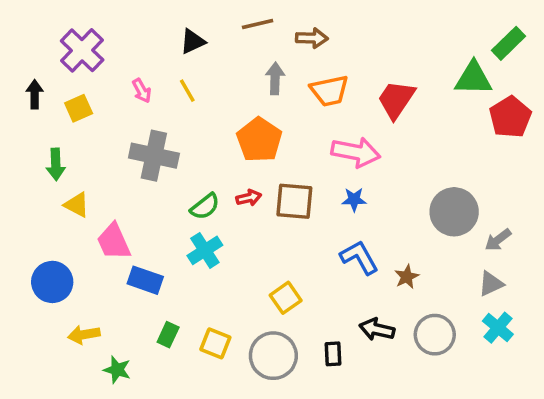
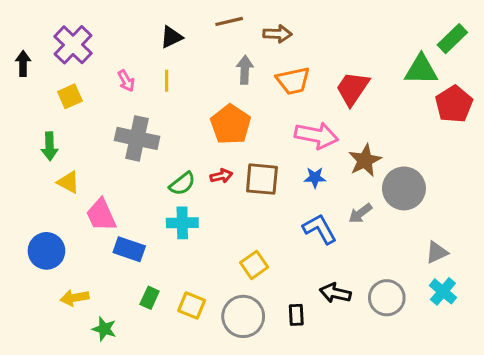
yellow line: (187, 91) -> (167, 81), turned 30
black arrow: (35, 94) -> (23, 64), moved
gray arrow: (498, 240) -> (360, 213), moved
cyan cross: (205, 250) -> (182, 223), turned 32
brown star: (407, 277) -> (365, 160), moved, size x1.5

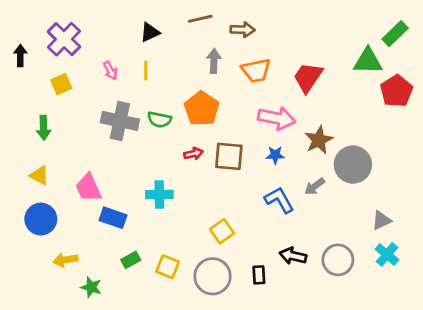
yellow triangle: (68, 182) -> (39, 175), moved
green semicircle: (182, 184) -> (159, 120), moved, turned 50
green rectangle: (150, 298) -> (131, 260), turned 36

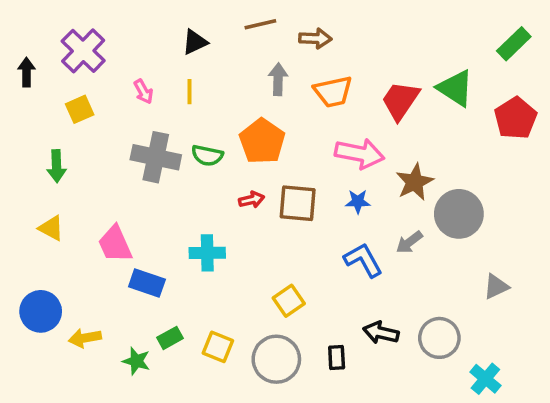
green triangle: (368, 61) -> (455, 88), moved, turned 32
blue circle: (41, 219) -> (41, 311), moved
cyan cross: (387, 254) -> (485, 379), moved
green star: (91, 287) -> (136, 361), moved

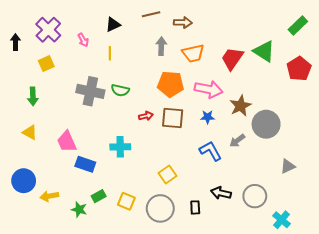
pink arrow: (143, 92) -> (83, 40), moved
orange pentagon: (262, 141) -> (171, 84), moved, turned -30

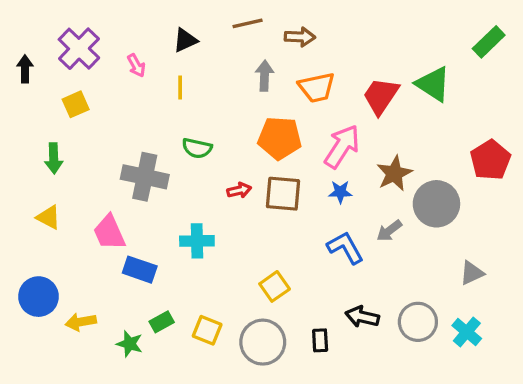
red pentagon: (299, 69) -> (490, 160), moved
pink arrow: (209, 89) -> (342, 146), turned -68
gray cross: (90, 91) -> (145, 177), moved
cyan cross: (282, 220) -> (467, 332), moved

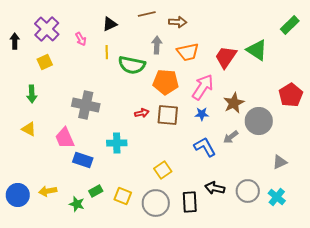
green semicircle: (197, 148) -> (132, 65), moved, size x1.5
blue circle: (38, 297) -> (18, 195), moved
black rectangle: (320, 340) -> (190, 202), size x1.5

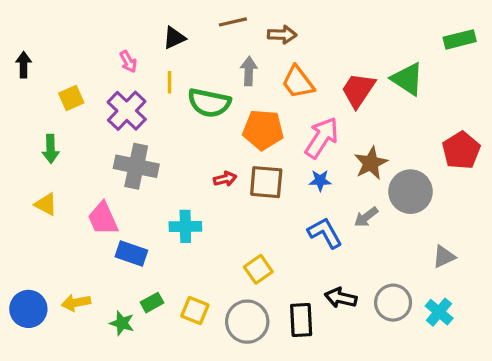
green rectangle: (290, 25) -> (460, 39), turned 30
purple cross: (47, 29) -> (127, 111), moved
orange trapezoid: (188, 52) -> (298, 82), turned 65

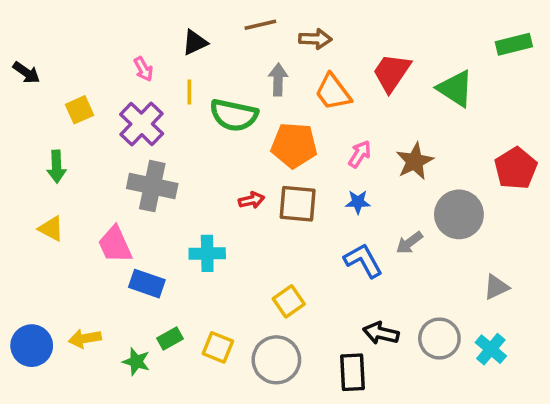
black arrow: (24, 65) -> (26, 73), turned 125
red trapezoid: (358, 90) -> (392, 73), moved
pink arrow: (322, 138) -> (360, 154), size x0.6
brown star: (371, 163) -> (415, 161), moved
black rectangle: (301, 320) -> (353, 372), moved

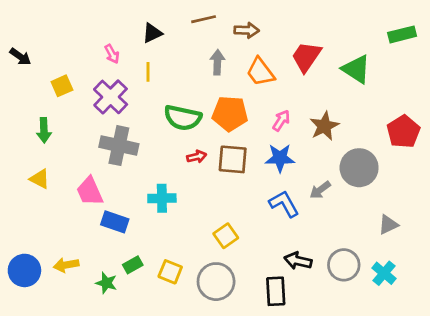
green semicircle: (234, 115) -> (183, 118), moved
blue star: (358, 202) -> (280, 158), size x1.5

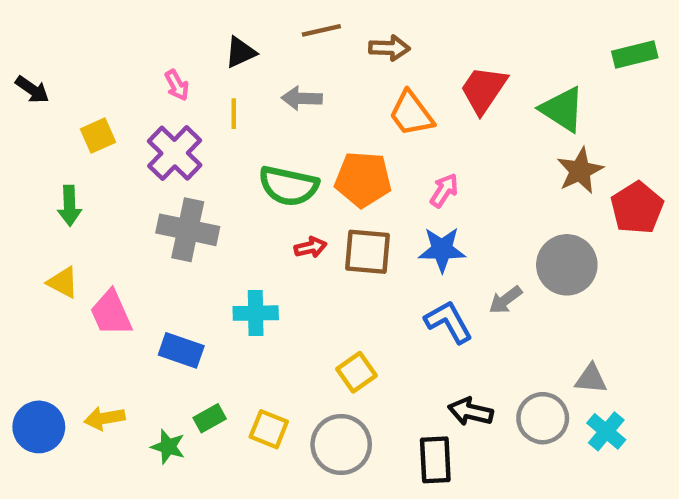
gray arrow: (217, 62) -> (302, 98), moved, turned -90
brown star: (324, 126) -> (580, 171), moved
pink trapezoid: (90, 191) -> (111, 313), moved
gray triangle: (388, 225) -> (591, 379), moved, turned 30

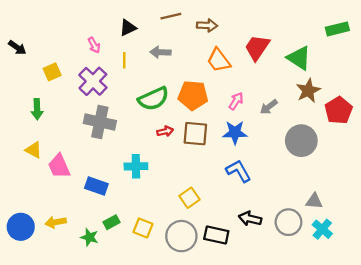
green semicircle: (289, 186) -> (153, 99), turned -36
gray arrow: (505, 300) -> (269, 107), moved
black rectangle: (435, 460) -> (216, 235), moved, turned -75

